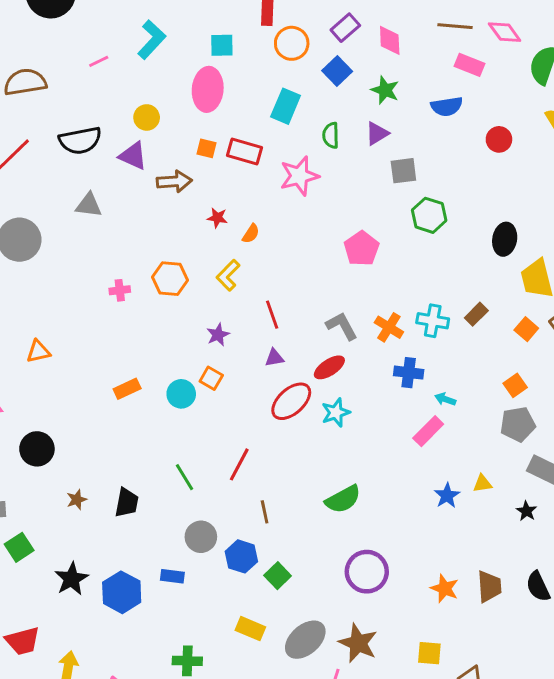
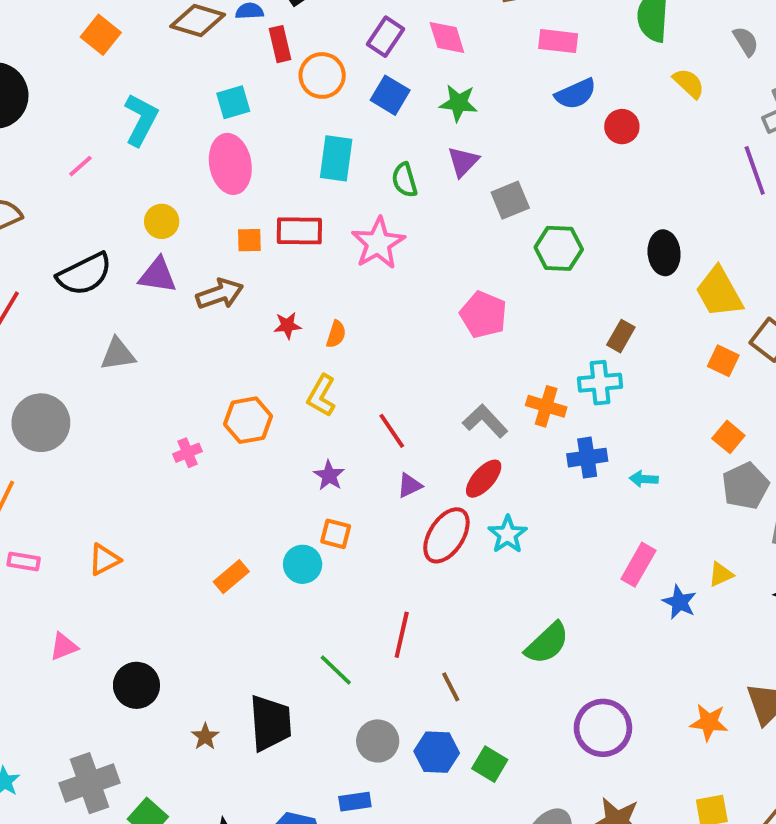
blue semicircle: (447, 106) -> (576, 94), moved
brown rectangle: (476, 314) -> (621, 336), moved
pink rectangle: (428, 431) -> (638, 565), moved
black trapezoid: (127, 503) -> (270, 723), size x1.4

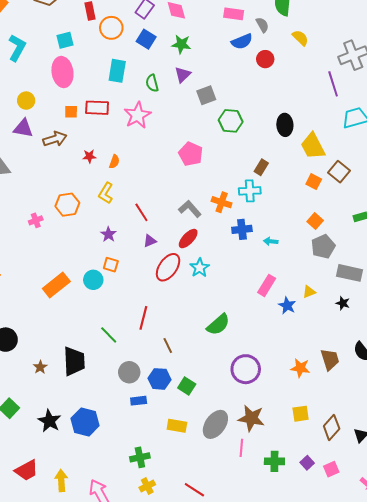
gray semicircle: (746, 41) -> (262, 25), moved
orange rectangle: (231, 577) -> (56, 285), size x1.5
blue rectangle: (355, 802) -> (139, 401), moved

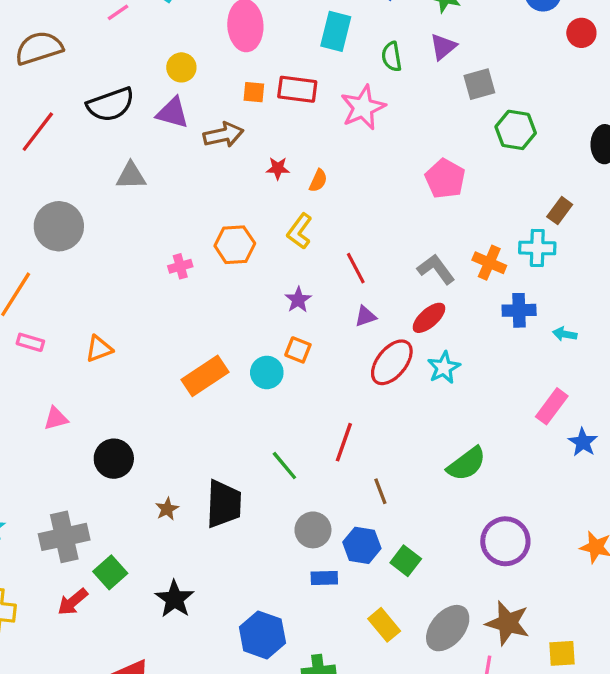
yellow square: (301, 414) -> (562, 653), moved
blue hexagon: (85, 422) -> (262, 635), moved
yellow rectangle: (177, 426) -> (384, 625), turned 36

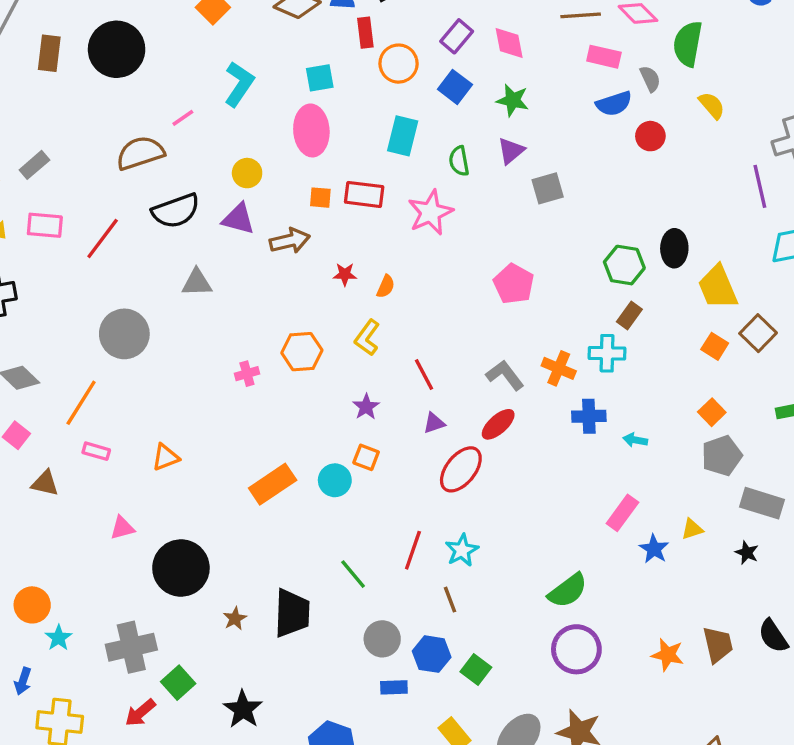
brown semicircle: (39, 48) -> (140, 153), moved
green hexagon: (516, 130) -> (624, 265), moved
cyan star: (444, 368) -> (462, 550), moved
black circle: (114, 459) -> (181, 568), size x1.4
green semicircle: (466, 464) -> (568, 591), moved

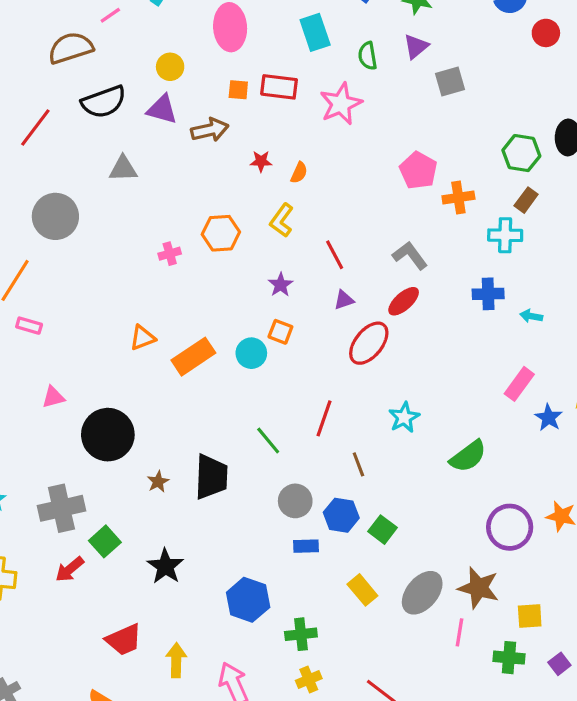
cyan rectangle: (403, 136) -> (315, 32), turned -33
orange cross: (559, 368) -> (458, 197), moved, turned -32
orange triangle: (165, 457) -> (142, 338), moved
cyan star: (462, 550) -> (404, 417), moved
purple circle: (576, 649) -> (510, 527), moved

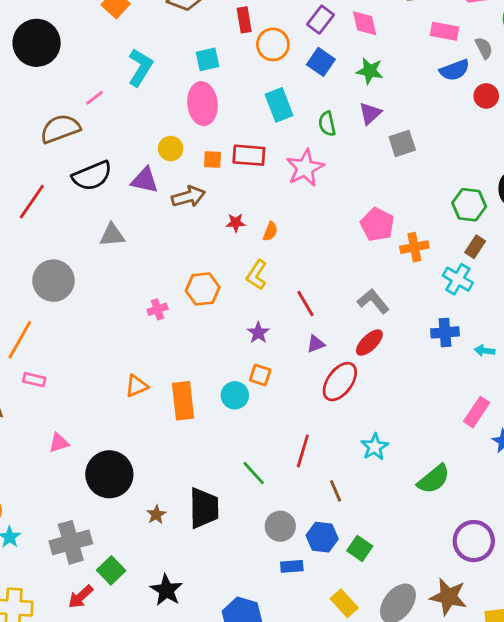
yellow circle: (170, 67) -> (171, 149), moved
cyan cross: (505, 235) -> (458, 279), turned 32
orange rectangle: (193, 357) -> (183, 401), turned -60

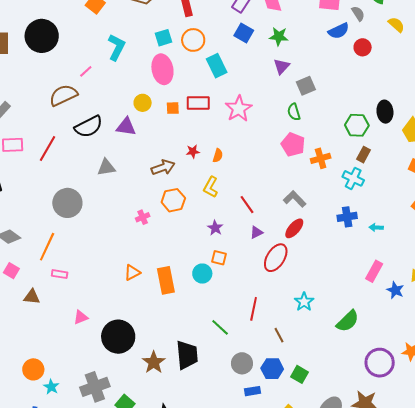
orange circle: (273, 44) -> (193, 40), moved
green semicircle: (327, 124) -> (294, 112), moved
brown arrow: (188, 197) -> (163, 167), moved
brown star: (156, 515) -> (154, 362), size x1.6

